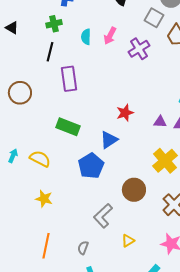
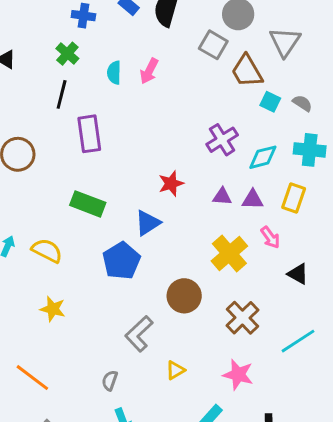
green cross: (54, 24) -> (67, 54), turned -35
purple cross: (139, 49) -> (222, 140), moved
orange line: (46, 246) -> (32, 378), moved, turned -65

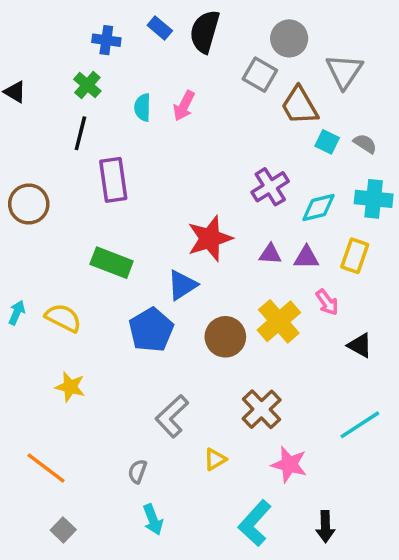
red star: (171, 183) -> (210, 239), size x1.5
brown circle: (184, 296) -> (225, 337), moved
brown cross: (243, 318) -> (262, 409), moved

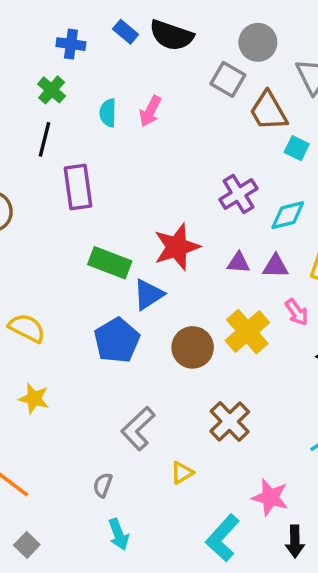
black semicircle: (205, 32) -> (171, 35), turned -87
green rectangle: (112, 263) -> (110, 263), moved
pink star: (289, 464) -> (270, 497), moved

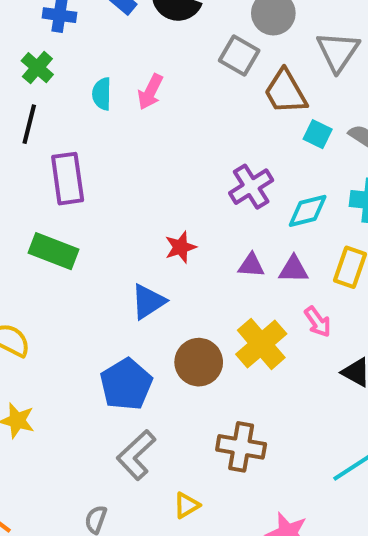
red star: (177, 247) -> (181, 247), size x0.6
green rectangle: (110, 263) -> (53, 251), moved
blue pentagon: (117, 340) -> (126, 384), moved
brown cross: (230, 421) -> (241, 447), turned -36

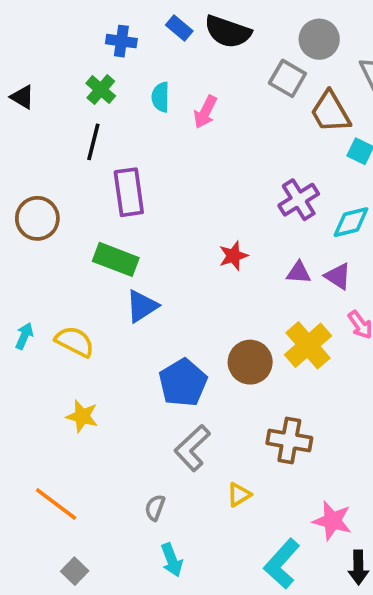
cyan semicircle: (102, 94) -> (161, 97), moved
purple triangle: (293, 269) -> (338, 276), turned 32
blue triangle: (148, 302) -> (142, 306), moved

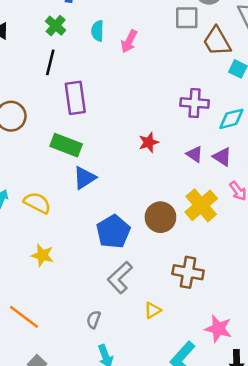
gray square: (287, 78) -> (187, 18), turned -30
purple cross: (299, 200) -> (195, 103), turned 36
purple triangle: (299, 273) -> (195, 154), turned 30

